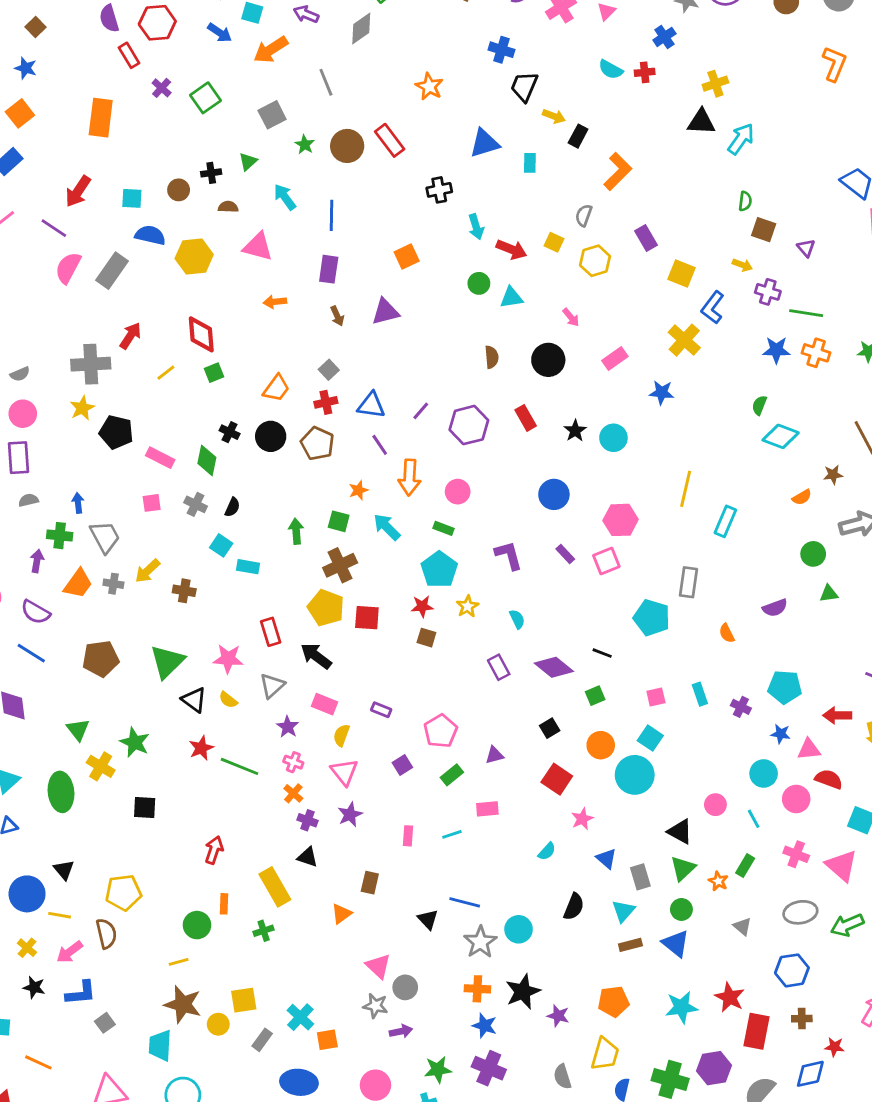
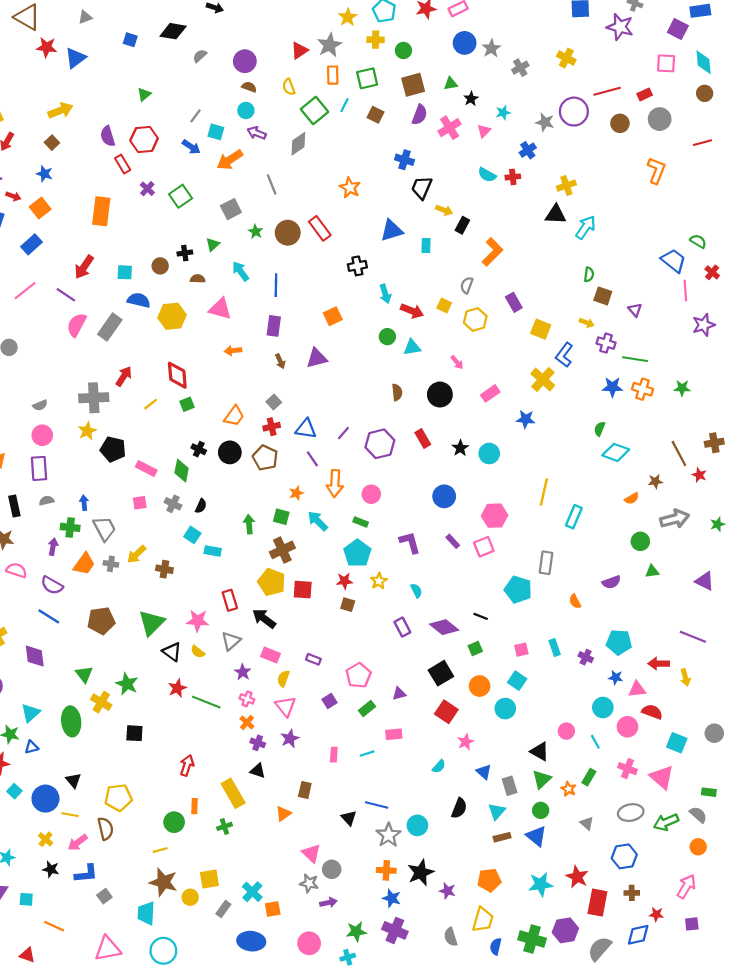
black square: (550, 728) -> (441, 673), size x1.6
cyan circle: (635, 775) -> (505, 709), size x0.7

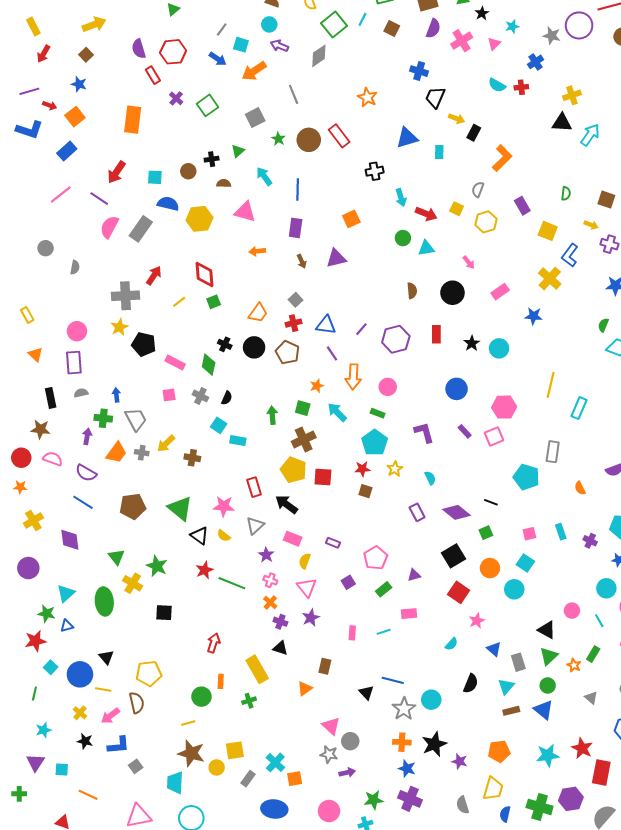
green semicircle: (589, 274) -> (566, 194), moved
gray semicircle: (40, 405) -> (75, 267), moved, turned -56
red rectangle: (423, 438) -> (436, 334), turned 30
green triangle: (152, 623) -> (180, 508), turned -36

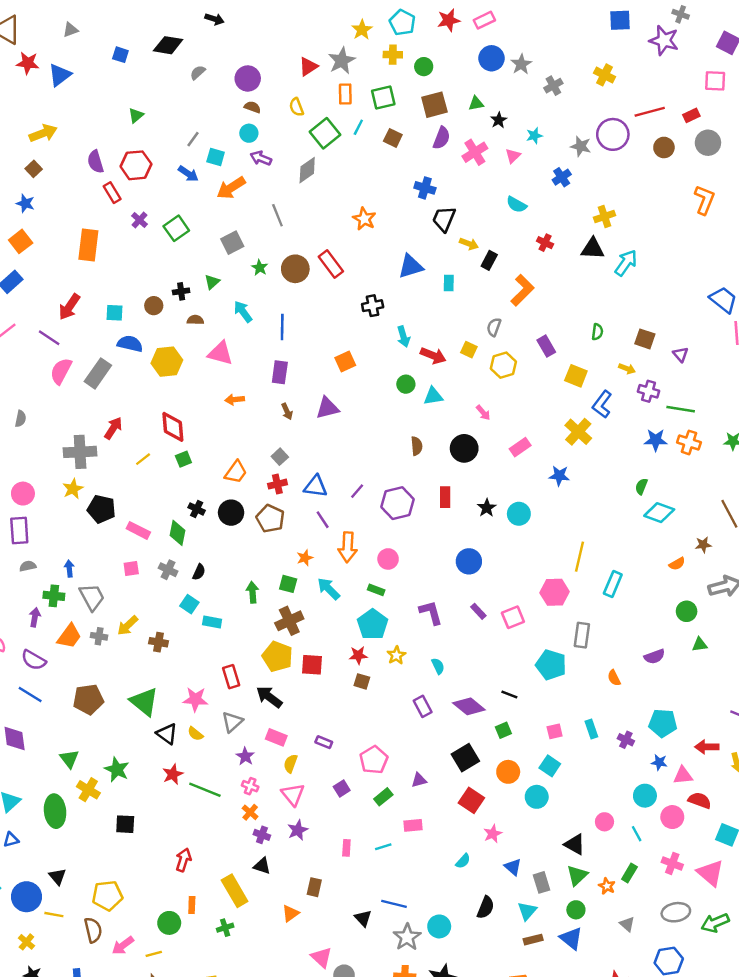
red cross: (521, 87) -> (545, 243), moved, turned 32
pink hexagon: (504, 407) -> (555, 592), moved
pink arrow: (110, 716) -> (123, 945), moved

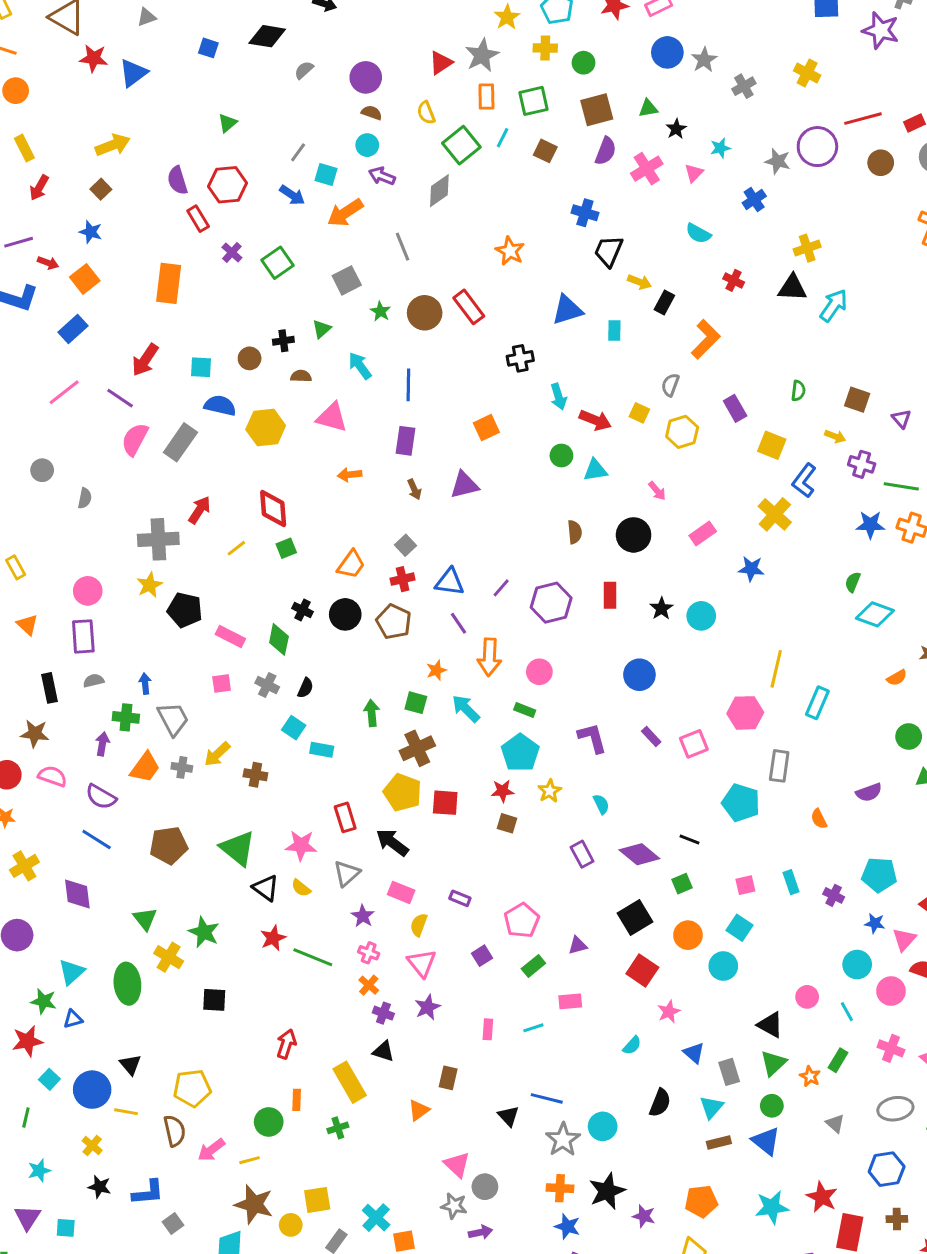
pink triangle: (683, 775) -> (904, 940), turned -42

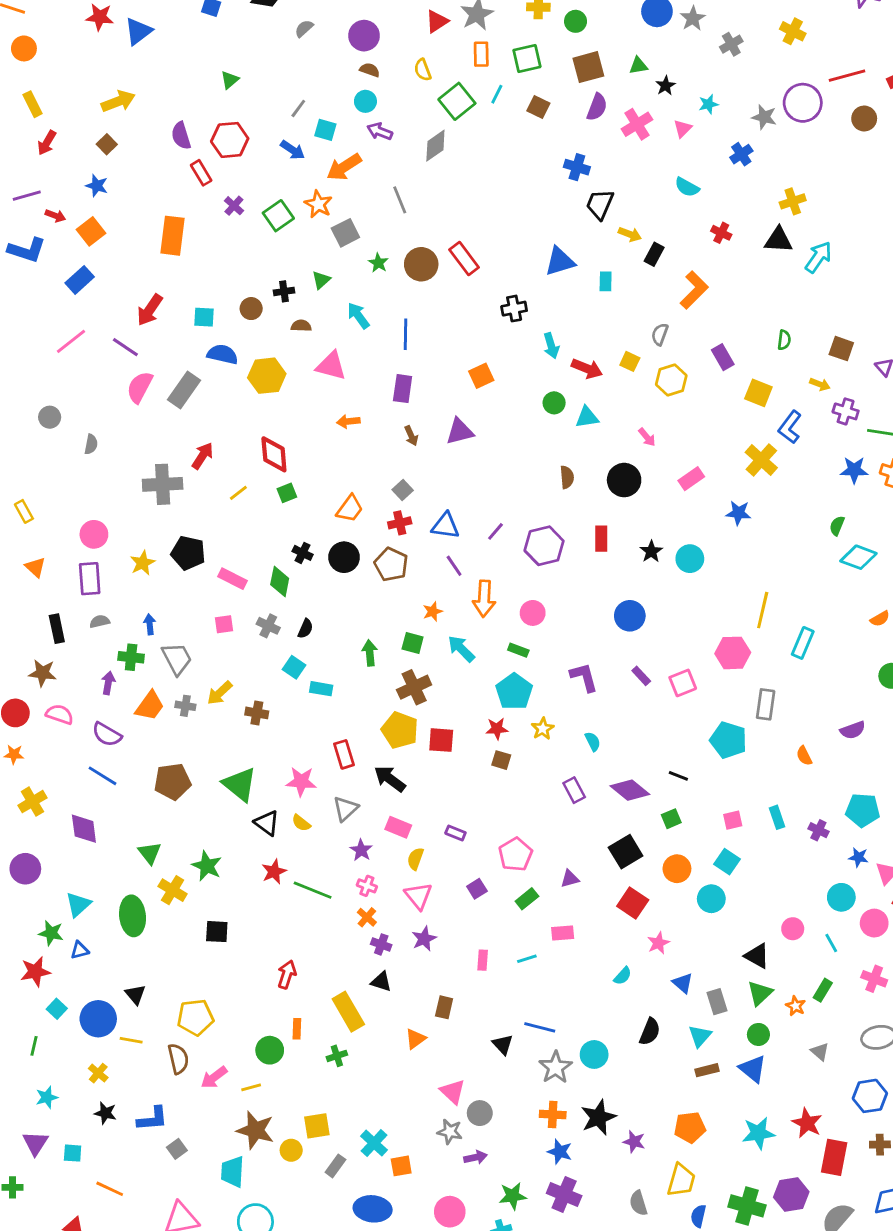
orange star: (510, 251) -> (318, 204), moved
yellow star: (150, 585) -> (143, 563), moved

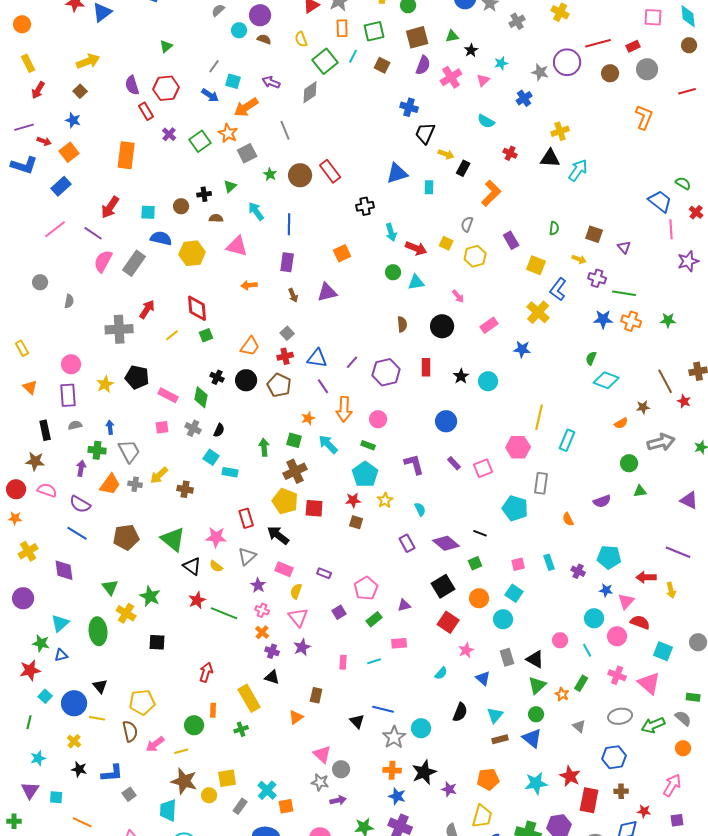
cyan circle: (365, 101) -> (239, 30), moved
gray rectangle: (717, 1002) -> (507, 657), moved

